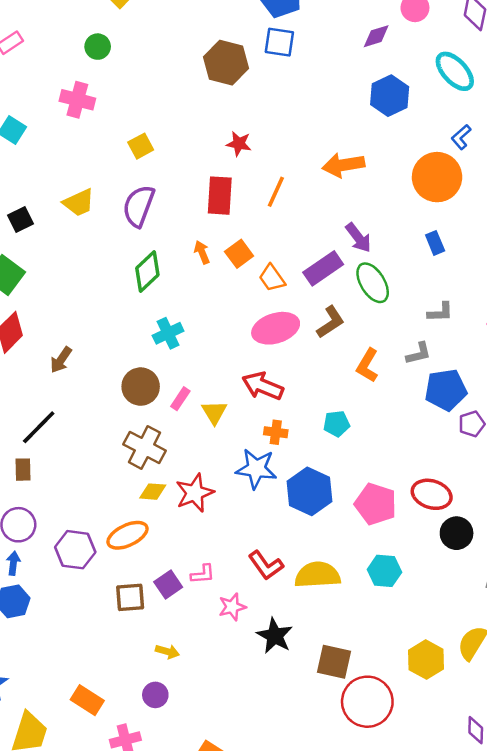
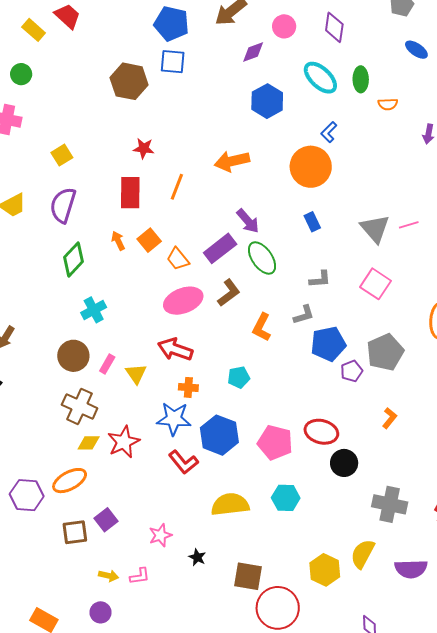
red L-shape: (266, 565) -> (183, 462), moved
pink L-shape: (203, 574) -> (140, 576), moved
black star: (275, 636) -> (197, 557), size x0.6

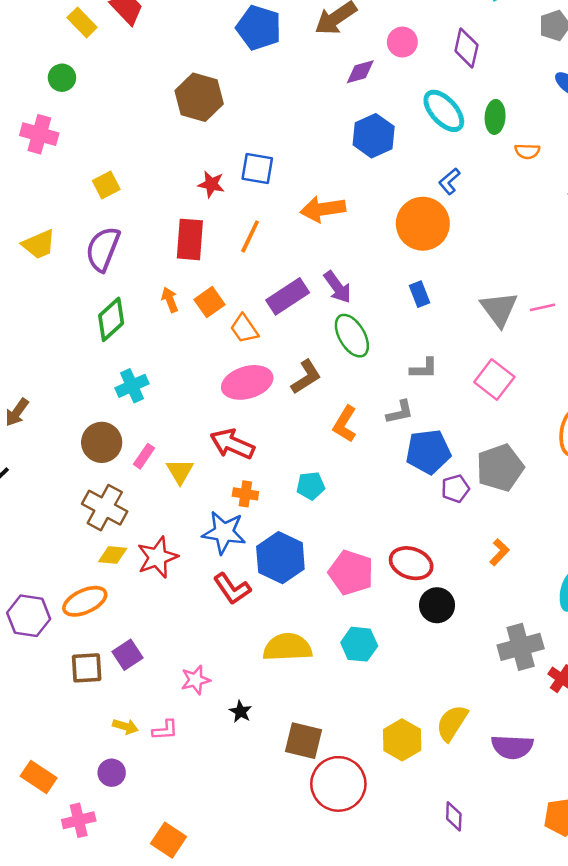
blue square: (173, 62) -> (257, 169), moved
purple rectangle: (220, 248) -> (288, 296), moved
gray cross: (390, 504) -> (521, 647), moved, turned -32

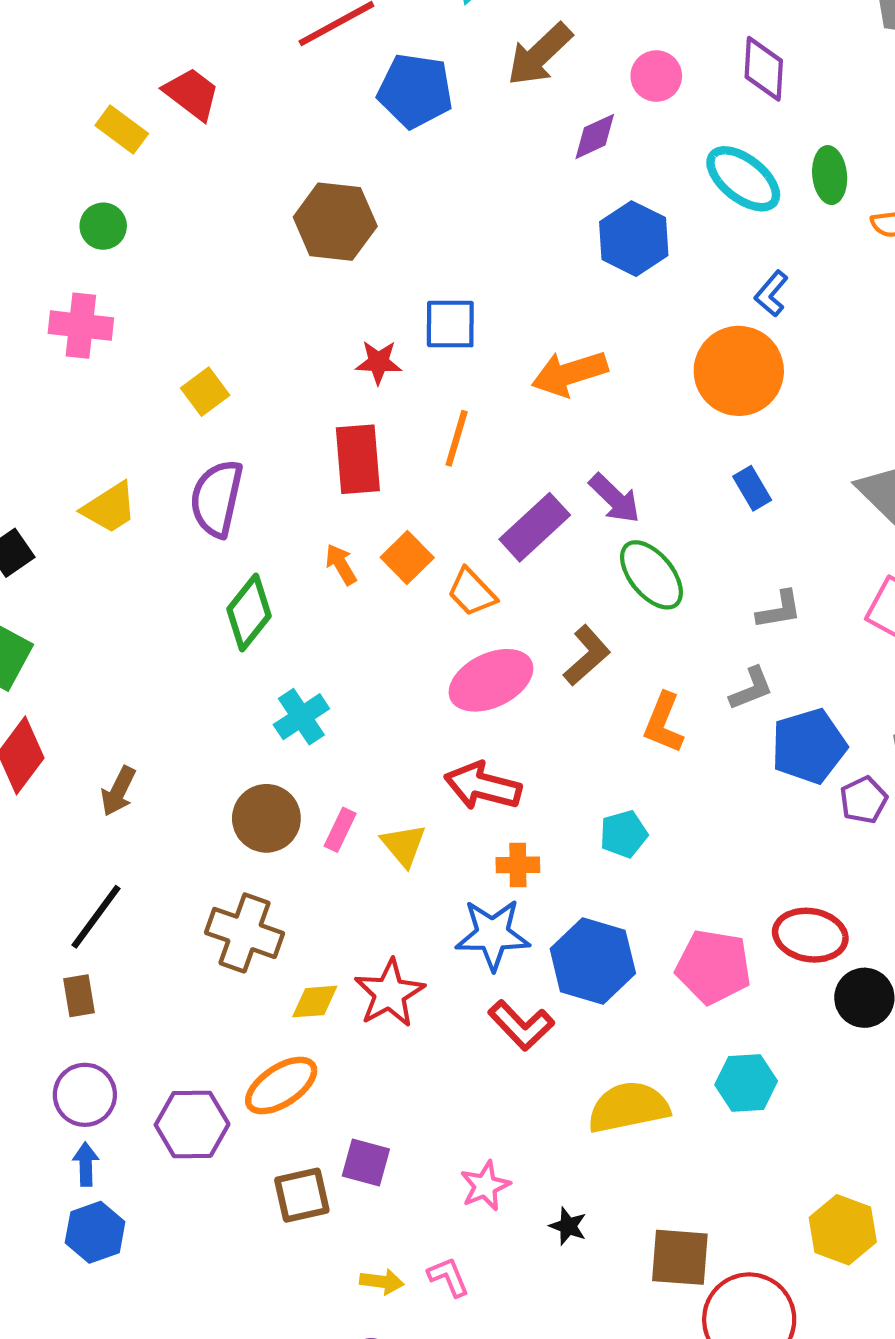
brown cross: (105, 508) -> (244, 933), moved
purple square: (127, 655) -> (366, 1163), turned -32
pink L-shape: (165, 730) -> (448, 1277), turned -100

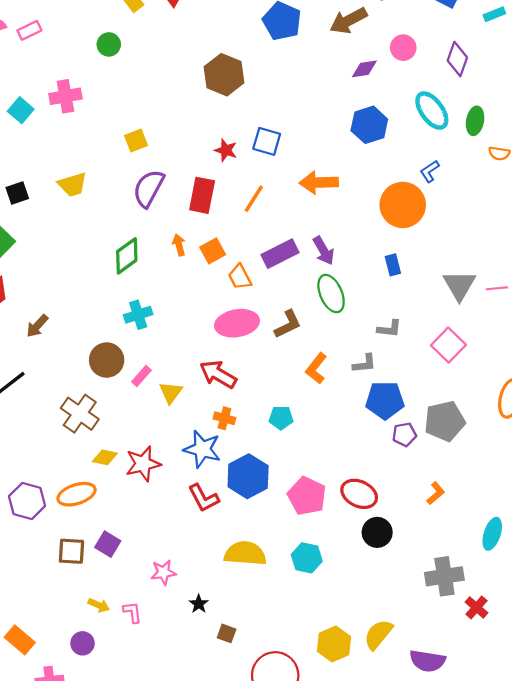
pink cross: (81, 326) -> (65, 96), moved, turned -32
purple semicircle: (217, 498) -> (149, 188), moved
brown square: (680, 1257) -> (227, 633), moved, size x0.6

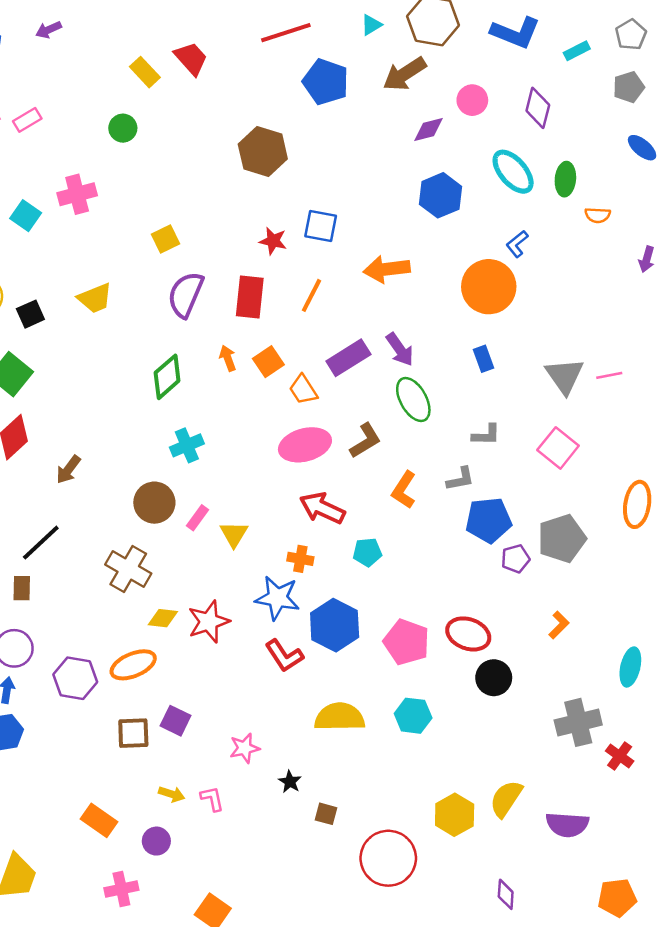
red arrow: (218, 374) -> (322, 508), moved
orange rectangle: (20, 640) -> (99, 820), moved

